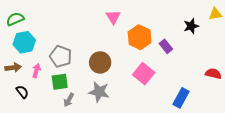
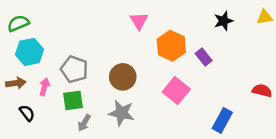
black star: (191, 26) -> (224, 21), moved

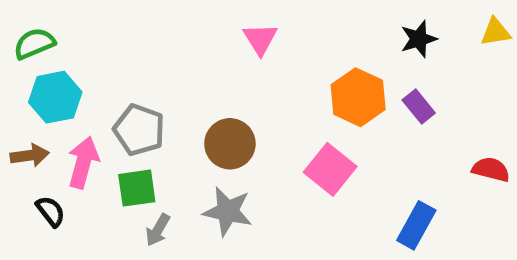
orange hexagon: (171, 46) -> (358, 97), moved
purple rectangle: (204, 57) -> (419, 106), moved
pink arrow: (44, 87) -> (83, 162), size x1.5

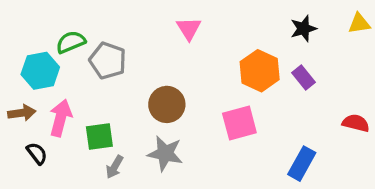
green semicircle: (34, 44) -> (71, 42), moved
gray pentagon: (139, 130) -> (108, 61), moved
pink square: (330, 169) -> (239, 123), turned 36

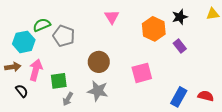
orange hexagon: (260, 71) -> (154, 29), moved
red semicircle: (356, 123) -> (206, 96), moved

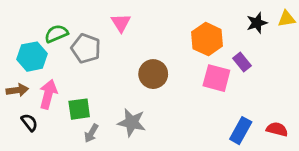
pink triangle: (112, 17) -> (121, 23), moved
black star: (180, 17) -> (257, 23), moved
brown circle: (99, 62) -> (153, 74), moved
pink square: (142, 73) -> (216, 78), moved, turned 30

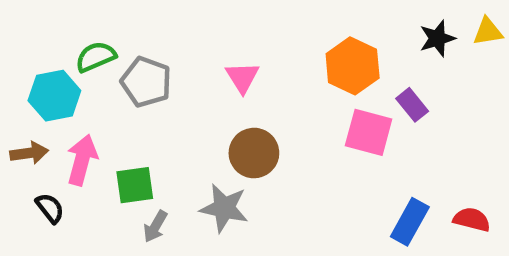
pink triangle: (121, 23) -> (242, 77), moved
brown circle: (153, 74) -> (254, 153), moved

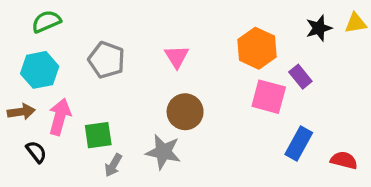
green semicircle: (96, 57) -> (46, 21), moved
blue rectangle: (410, 222) -> (299, 144), moved

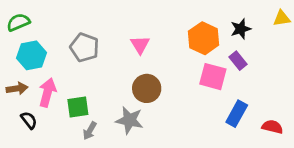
green semicircle: (46, 21) -> (18, 22), moved
black star: (319, 28) -> (241, 29), moved

